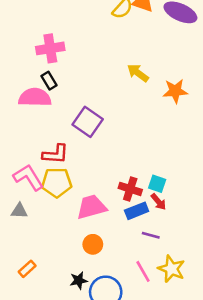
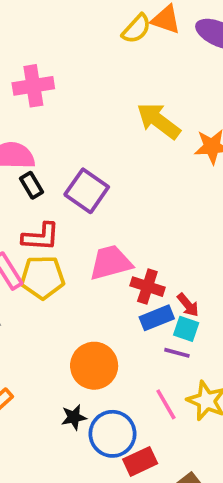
yellow arrow: (138, 73) -> (159, 121), size x1.4
black rectangle: (49, 81) -> (31, 185), moved
cyan square: (157, 184) -> (186, 329), moved
pink trapezoid: (91, 207) -> (111, 263), moved
orange circle: (93, 244) -> (94, 366), size x1.6

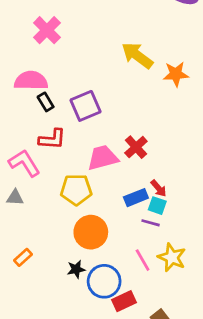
pink cross: (33, 86) -> (47, 30), turned -36
purple square: (87, 191) -> (85, 106), turned 32
yellow pentagon: (43, 277) -> (76, 190), moved
red cross: (147, 287) -> (136, 147), moved, turned 30

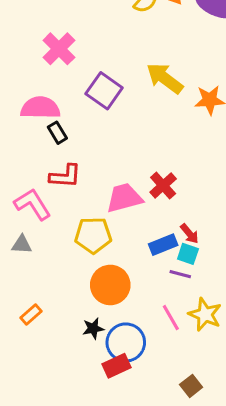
purple square: (85, 106) -> (104, 91), moved, turned -32
red rectangle: (124, 301) -> (116, 366), moved

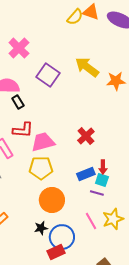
pink trapezoid: (124, 198) -> (43, 142), moved
red arrow: (189, 234) -> (103, 167), turned 40
yellow star: (205, 314) -> (113, 219), turned 30

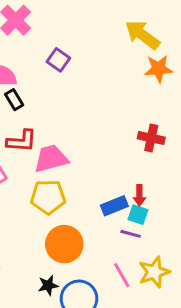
yellow arrow: (87, 67) -> (142, 35), moved
purple square: (48, 75) -> (58, 60), size x0.7
red cross: (86, 136) -> (151, 138), moved, turned -36

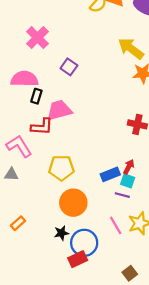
black rectangle: (14, 100) -> (36, 96), turned 48
pink trapezoid: (51, 159) -> (59, 110), moved
red arrow: (139, 195) -> (129, 167), turned -152

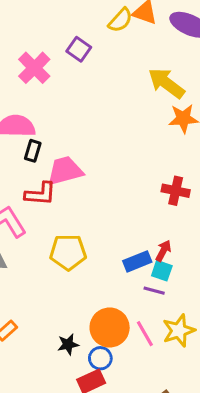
purple square: (69, 67) -> (79, 49), moved
orange circle: (73, 203) -> (110, 328), moved
blue circle: (84, 243) -> (100, 358), size x0.6

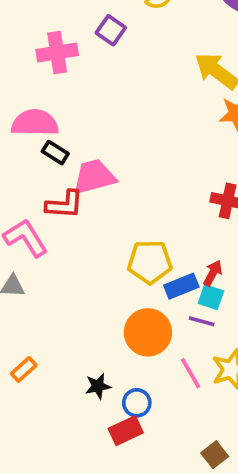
pink cross: (34, 68) -> (57, 53), turned 36
black rectangle: (33, 151) -> (55, 153), turned -75
yellow pentagon: (68, 252) -> (150, 262), moved
orange circle: (110, 328) -> (148, 332), moved

